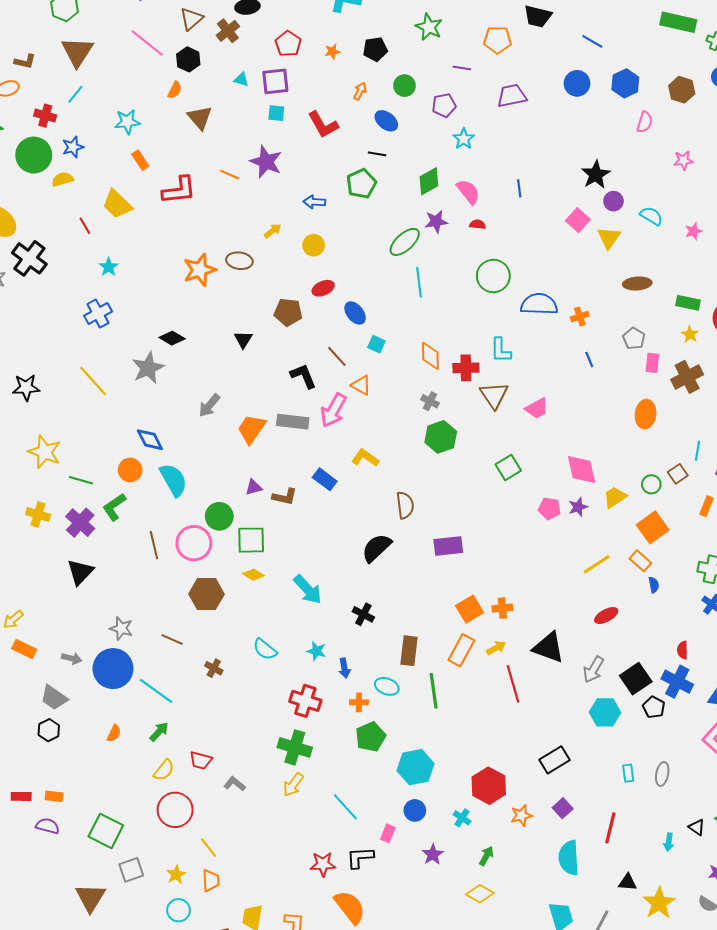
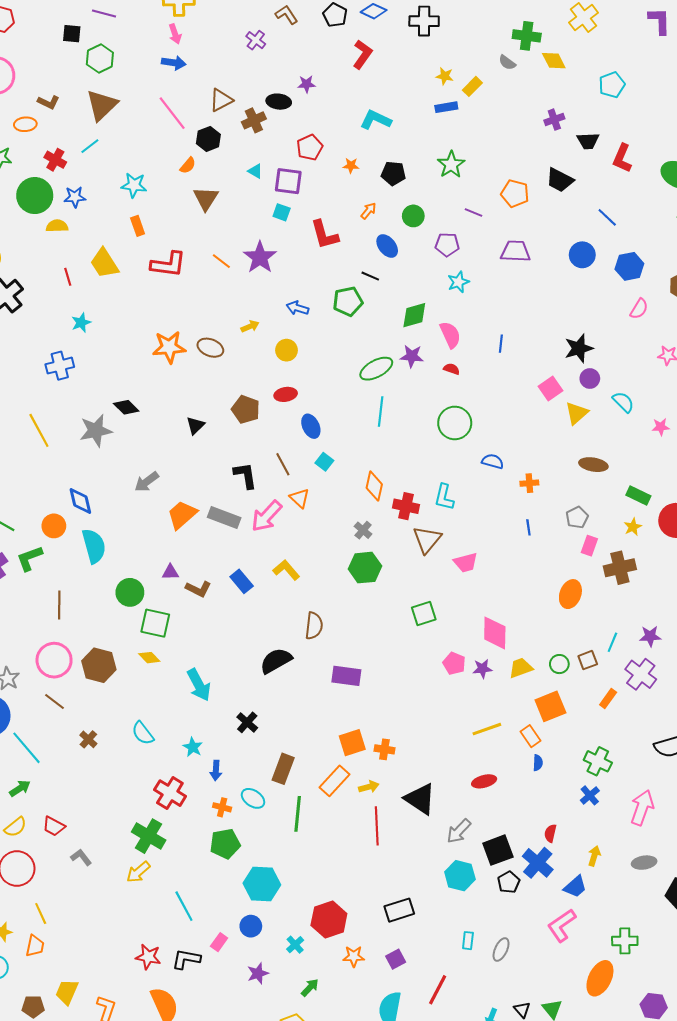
blue semicircle: (539, 304) -> (493, 461), size x0.6
pink circle: (194, 543) -> (54, 660), moved

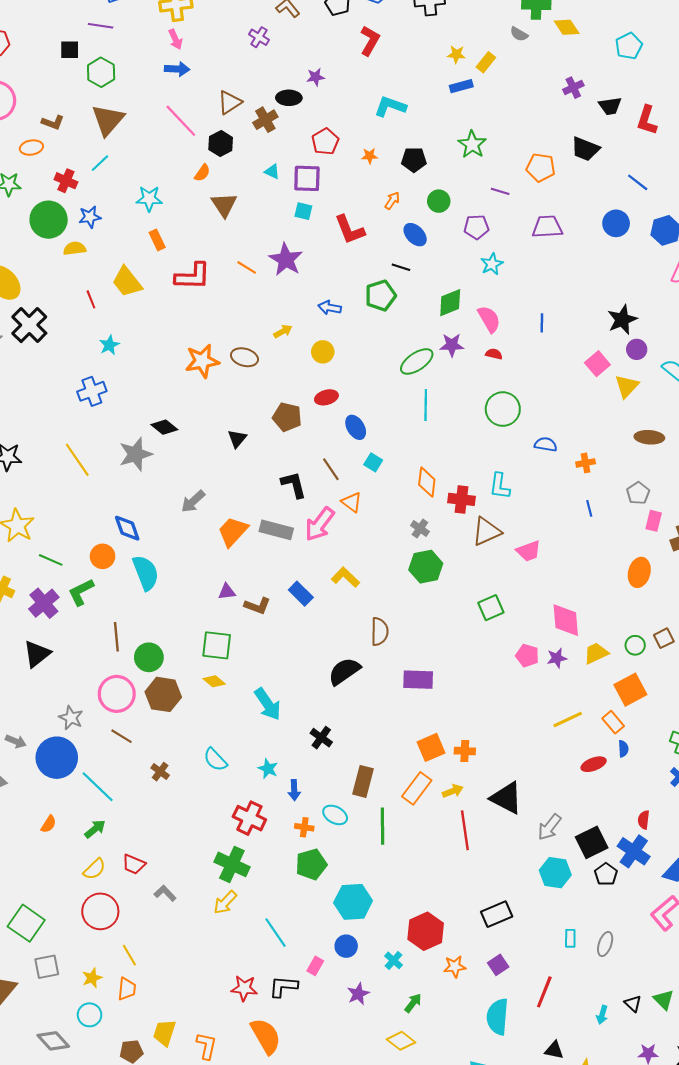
brown triangle: (427, 540) -> (486, 531), turned 32
green circle: (130, 592) -> (149, 657), moved
red ellipse: (484, 781) -> (594, 764), moved

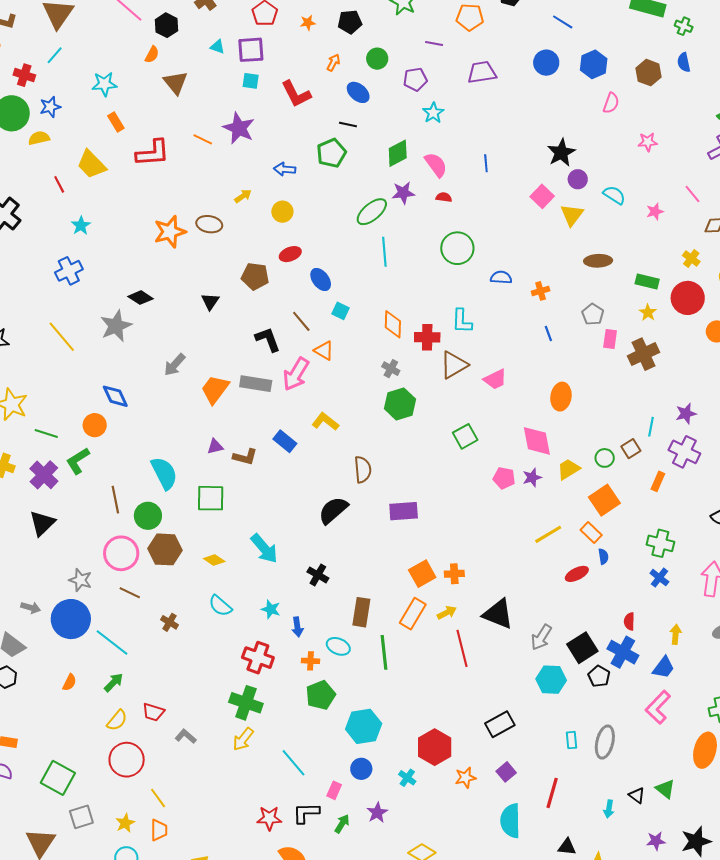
orange ellipse: (639, 572) -> (561, 397), moved
cyan semicircle: (146, 573) -> (164, 473), moved
yellow diamond: (214, 681) -> (214, 560), moved
gray ellipse: (605, 944) -> (605, 742), size x1.4
green arrow: (413, 1003) -> (342, 824), moved

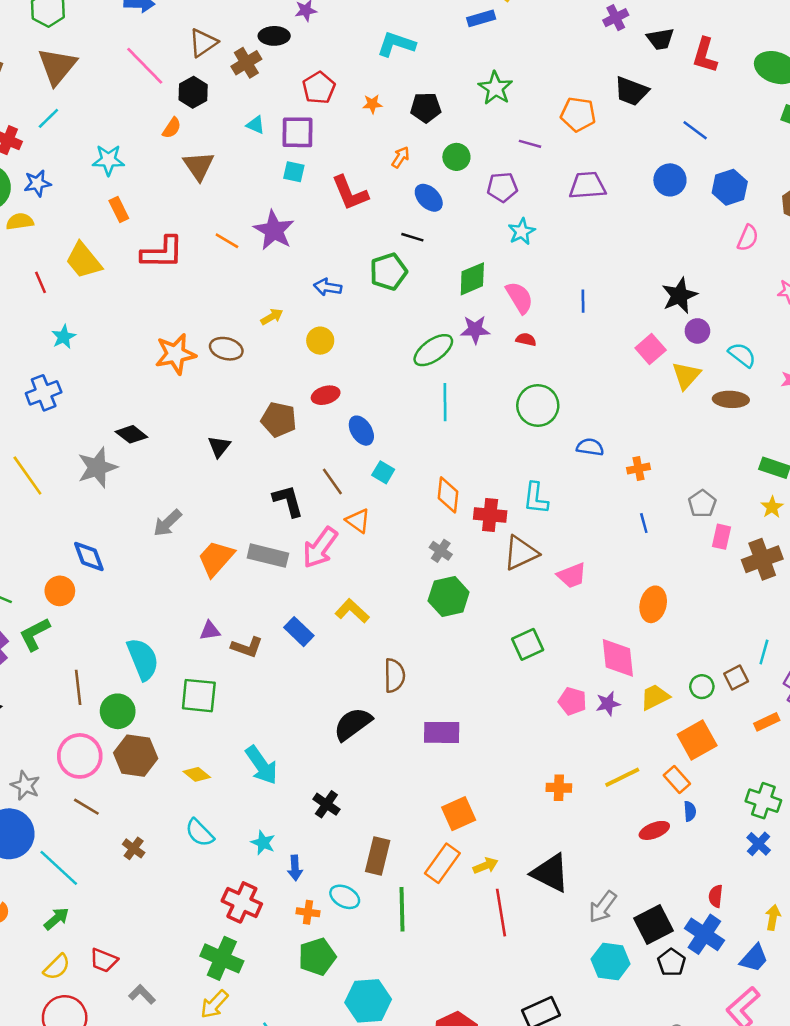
brown ellipse: (598, 261) -> (731, 399), moved
orange rectangle: (658, 481) -> (767, 722), turned 36
orange cross: (454, 574) -> (559, 788), moved

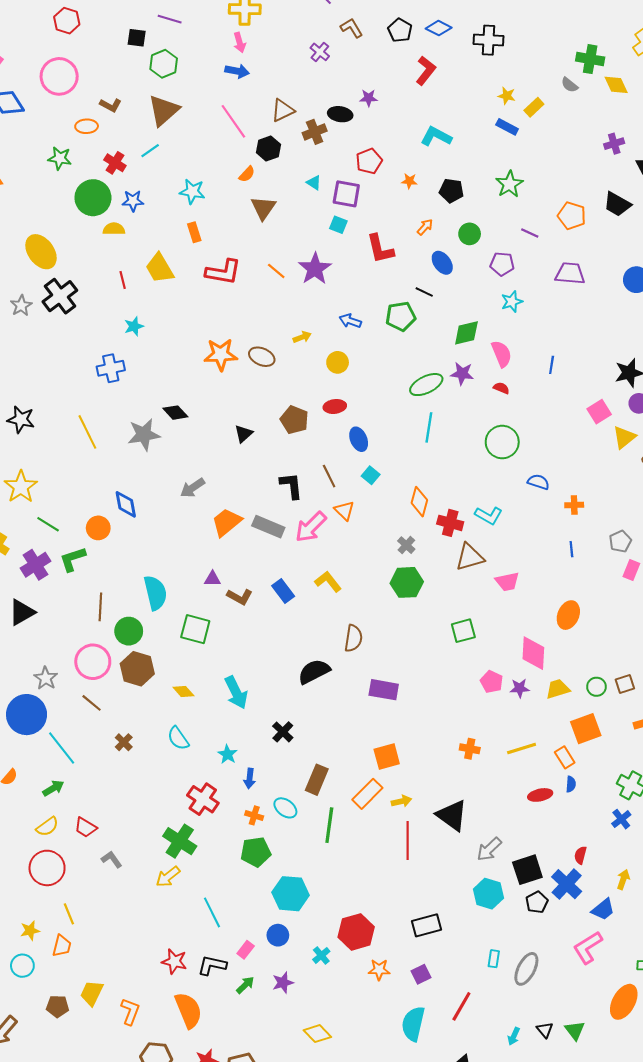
blue rectangle: (481, 18) -> (507, 127), turned 35
cyan L-shape: (536, 498) -> (489, 516), turned -76

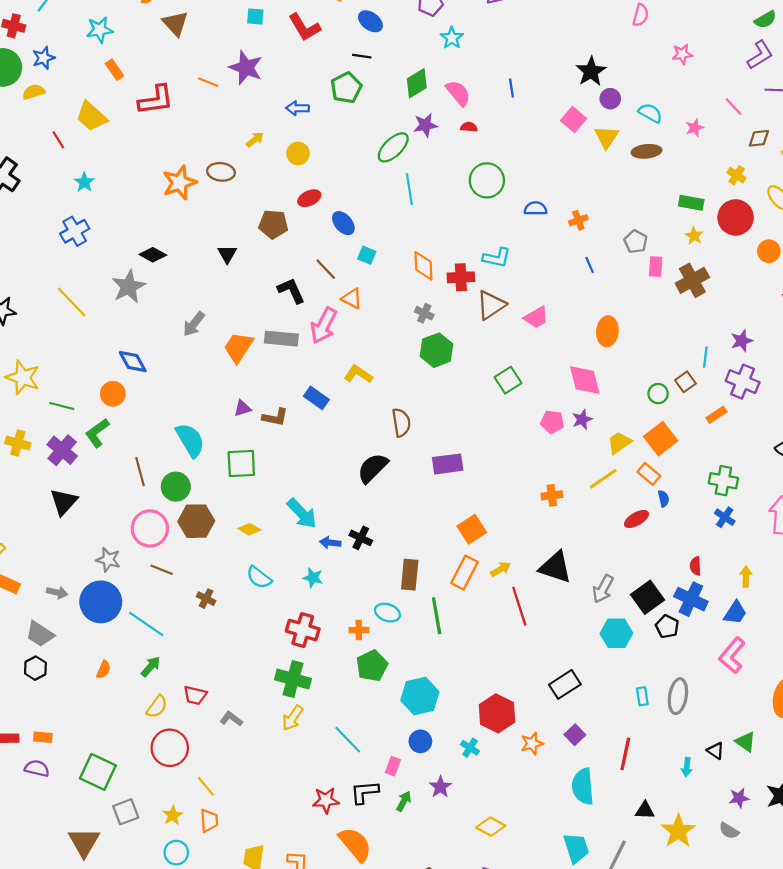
yellow trapezoid: (558, 689) -> (619, 443), moved
blue arrow: (250, 778) -> (330, 543), moved, turned 108

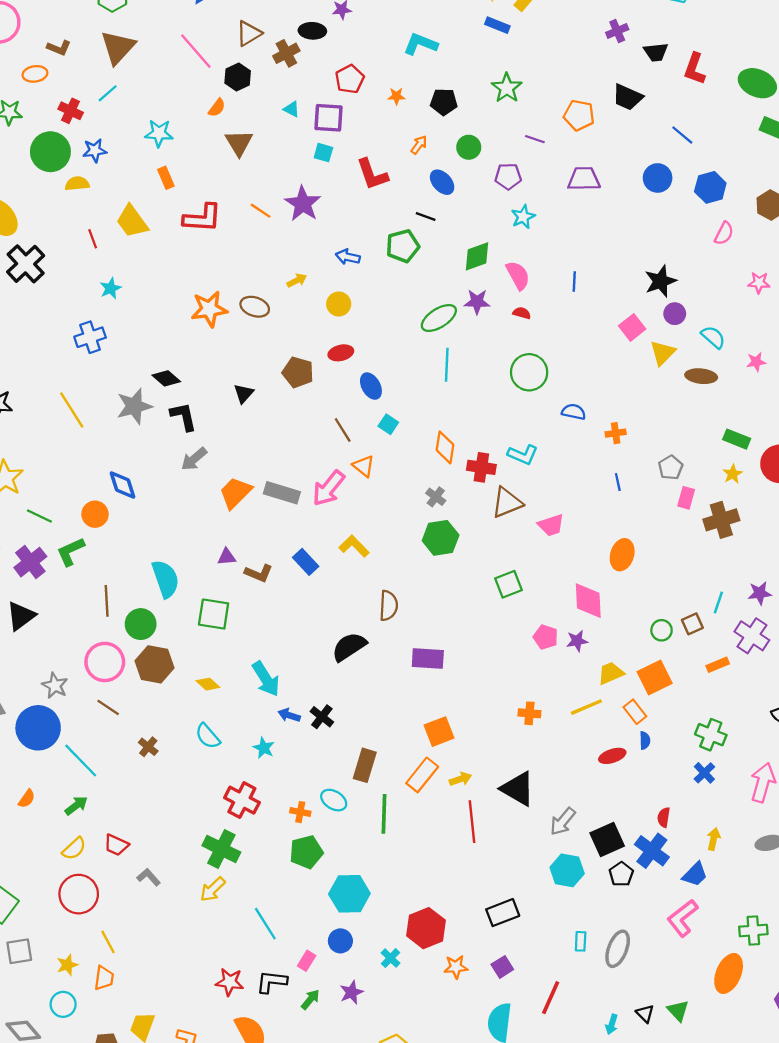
black L-shape: (291, 291) -> (184, 417), moved

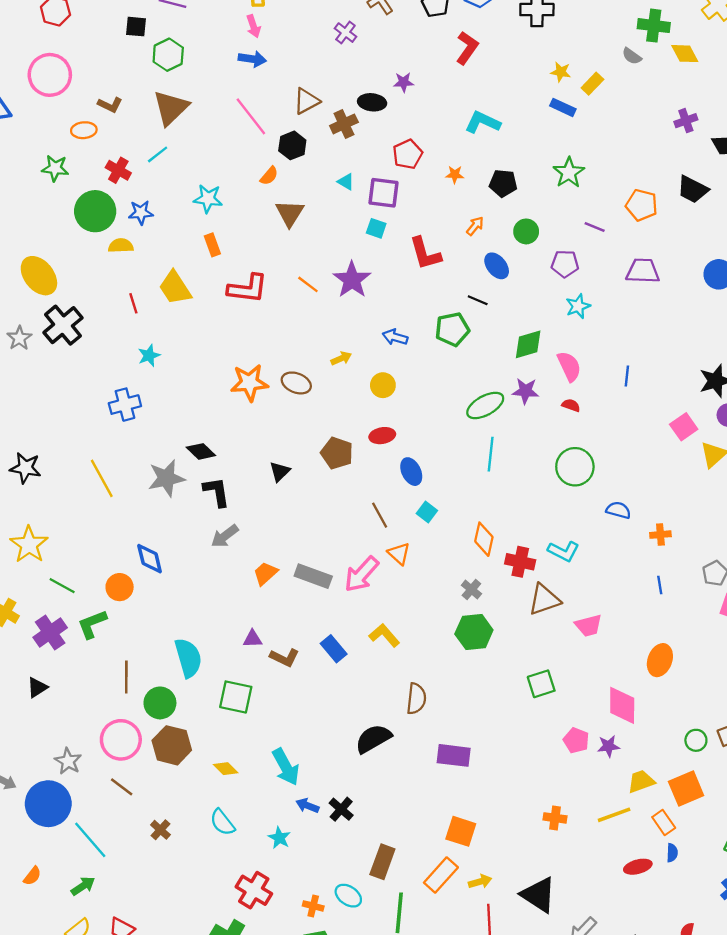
orange trapezoid: (235, 493) -> (265, 573), size x0.7
black triangle: (21, 616) -> (37, 687), size x0.7
orange square: (439, 732) -> (461, 831), turned 36

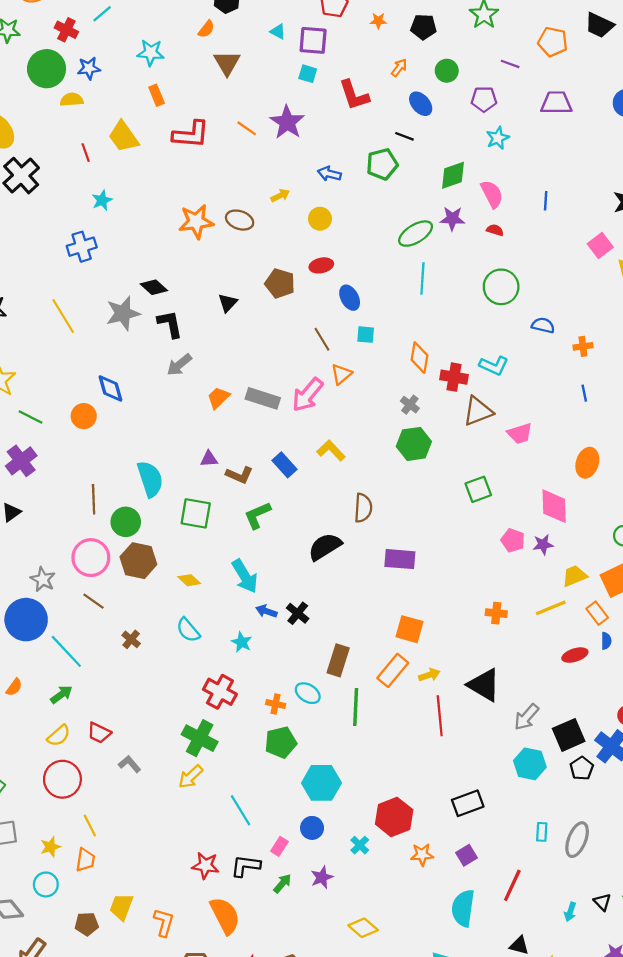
cyan square: (427, 512) -> (366, 335), turned -30
orange triangle: (399, 554) -> (341, 374), turned 40
green L-shape: (92, 624) -> (257, 515), moved

